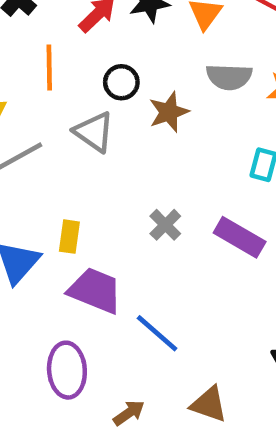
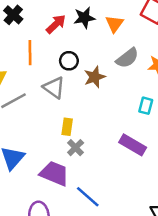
gray semicircle: (229, 77) -> (127, 58), turned -40
gray cross: (165, 225) -> (76, 148), moved
yellow rectangle: (69, 237) -> (67, 127), moved

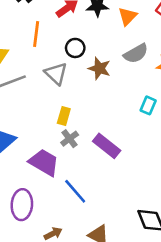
brown star: (95, 77) -> (99, 68), turned 30
purple rectangle: (133, 145) -> (107, 146), moved

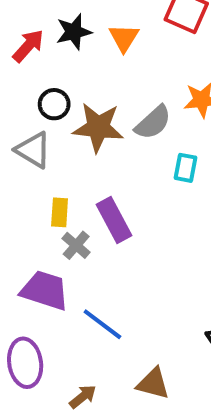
gray semicircle: (136, 54) -> (153, 123), moved
brown star: (99, 68) -> (98, 127), size x1.4
purple rectangle: (107, 146) -> (114, 220), moved, turned 36

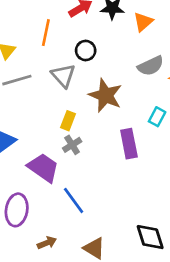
gray semicircle: (153, 123) -> (151, 66), moved
brown star: (98, 127) -> (105, 95), moved
purple rectangle: (114, 220) -> (129, 144), moved

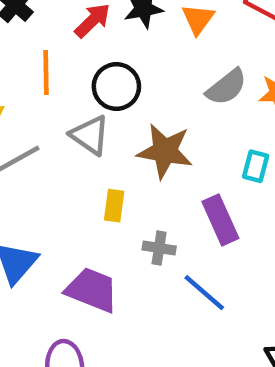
black circle: (86, 50) -> (116, 87), size x1.4
gray cross: (72, 145) -> (159, 248), moved, turned -36
blue line: (74, 200) -> (204, 293), moved

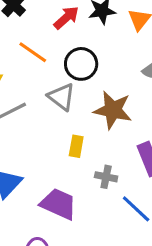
orange line: (46, 72) -> (33, 52), turned -56

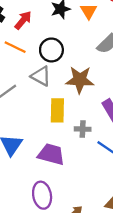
red arrow: (66, 18) -> (23, 20), moved
yellow rectangle: (76, 146) -> (57, 110), size x1.5

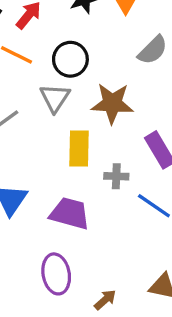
gray triangle: (41, 76) -> (55, 98), turned 35

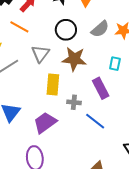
black circle: (70, 59) -> (66, 30), moved
purple trapezoid: (70, 213) -> (45, 123), turned -55

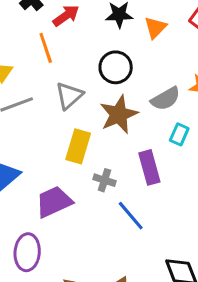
orange line: (19, 27) -> (46, 48), turned 30
gray semicircle: (100, 29) -> (166, 99), moved
brown star: (74, 59) -> (119, 114), turned 30

